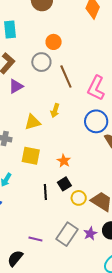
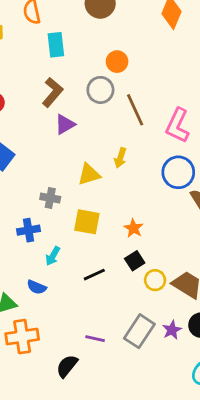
black line: (45, 192) -> (94, 275), moved, turned 70

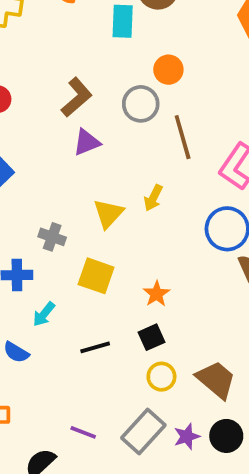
cyan rectangle: (56, 45) -> (123, 21), moved
yellow triangle: (89, 174) -> (108, 214), turned -40
yellow circle: (155, 280) -> (161, 377), moved

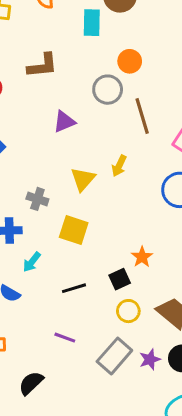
brown L-shape: (77, 97) -> (42, 66), moved, turned 36
orange star: (157, 294) -> (142, 257), moved
purple line: (83, 432) -> (65, 338), moved

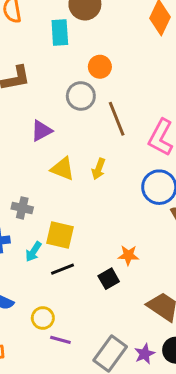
yellow triangle: (83, 179) -> (63, 169), moved, turned -45
orange star: (142, 257) -> (128, 255), turned -30
cyan arrow: (32, 262) -> (33, 252), moved
black line: (74, 288) -> (63, 269), moved
yellow circle: (128, 311) -> (43, 318), moved

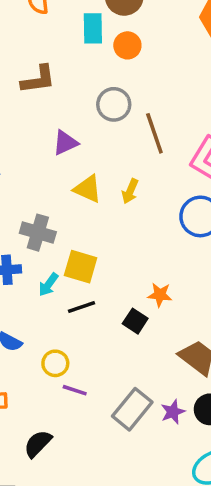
orange circle: (100, 67) -> (127, 45), moved
gray cross: (22, 208) -> (38, 233), size x1.4
black square: (109, 279) -> (135, 321), turned -30

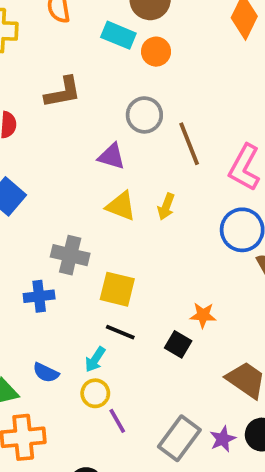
cyan rectangle: (93, 28) -> (118, 35), turned -64
purple triangle: (65, 143) -> (112, 156), moved, turned 44
cyan arrow: (48, 285) -> (95, 359), moved
black line: (81, 307) -> (120, 332), turned 44
purple line: (75, 390) -> (117, 421), turned 45

